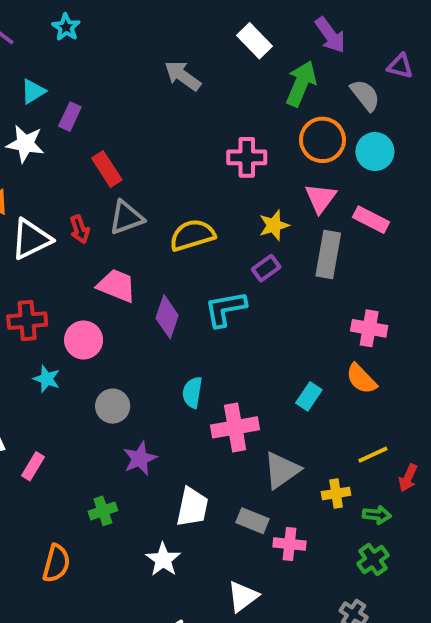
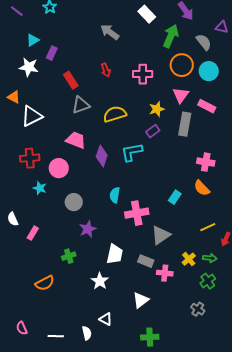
red arrow: (80, 229) -> (106, 70), moved
yellow cross: (336, 493) -> (189, 259), moved, turned -32
orange semicircle: (56, 563) -> (45, 283), turned 48

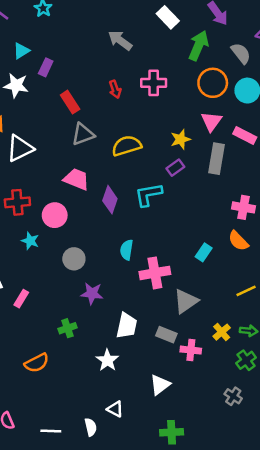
pink cross: (143, 74) -> (154, 83), moved
purple star: (88, 229) -> (92, 293), turned 30

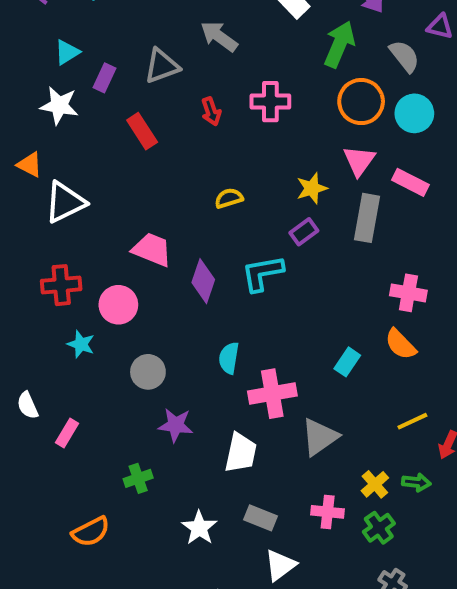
gray triangle: (83, 134) -> (162, 66), moved
yellow semicircle: (127, 146) -> (229, 198), size x0.6
white trapezoid: (127, 326) -> (241, 453), moved
gray rectangle: (166, 335) -> (260, 518), moved
green cross: (246, 360) -> (379, 528), moved

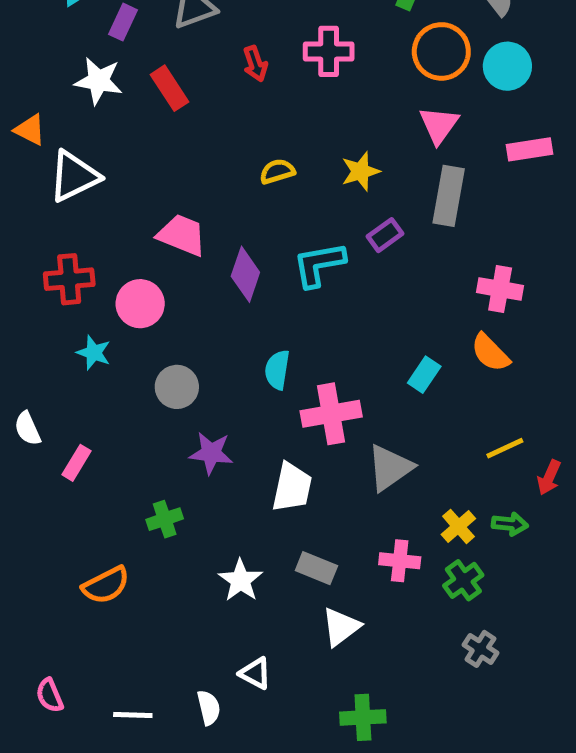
white star: (59, 105) -> (99, 81), moved
pink rectangle: (410, 182) -> (529, 149), moved, turned -36
yellow star: (312, 188) -> (361, 171), moved
purple rectangle: (304, 232) -> (385, 235), moved

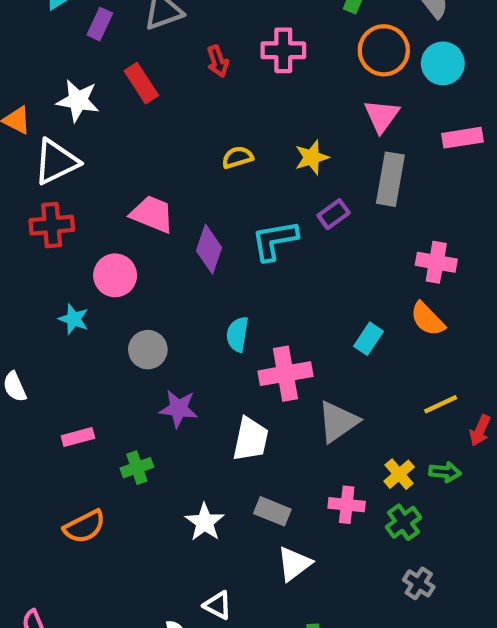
white star: (99, 81) -> (78, 101), moved
red cross: (69, 279) -> (52, 225), moved
pink rectangle: (76, 463) -> (78, 437), moved, turned 44

